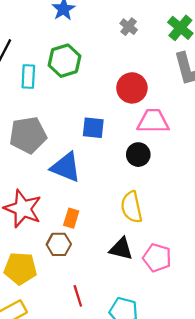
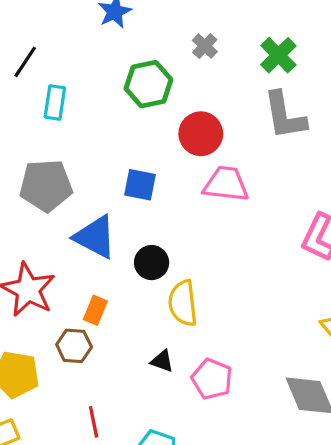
green hexagon: (64, 61) -> (148, 84), moved
black circle: (138, 155) -> (152, 263), moved
black triangle: (121, 249) -> (162, 361), size x0.7

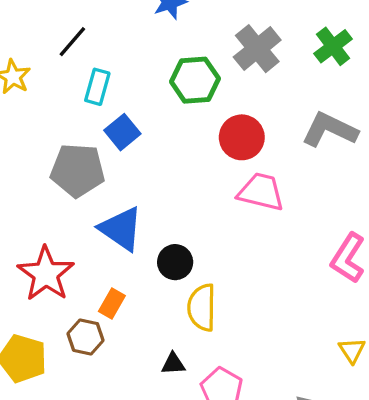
gray cross: (205, 46) -> (257, 49), size x1.8
green cross: (278, 55) -> (333, 46), moved
gray L-shape: (285, 116) -> (330, 130), turned 118
blue square: (140, 185) -> (122, 132), moved, turned 32
black triangle: (162, 361) -> (173, 364), turned -30

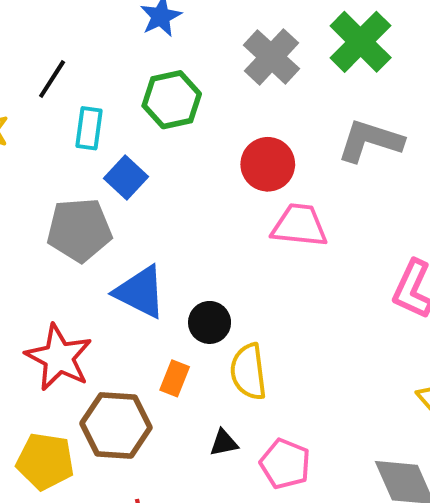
green cross: (333, 46) -> (361, 42), size x1.4
green hexagon: (195, 80) -> (172, 100), moved
orange rectangle: (112, 303) -> (175, 378), moved
brown hexagon: (86, 337) -> (116, 425), size x1.6

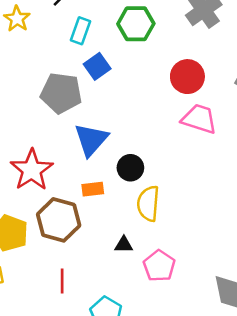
blue triangle: (140, 292) -> (91, 140), turned 33
orange rectangle: (175, 378) -> (93, 189), moved, turned 50

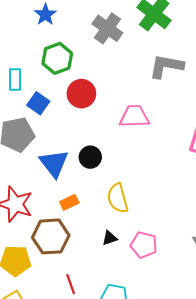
red circle: (187, 77) -> (81, 94), moved
black circle: (130, 168) -> (90, 157), moved

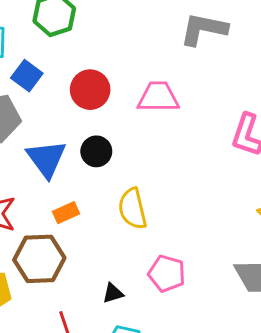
red circle: (81, 94) -> (90, 90), moved
black triangle: (110, 238) -> (113, 293), moved

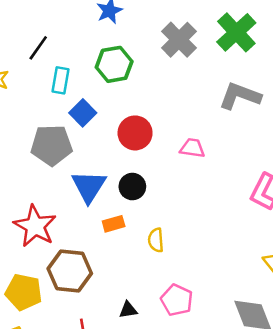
pink trapezoid: (158, 97) -> (192, 148), size x0.7
yellow semicircle: (132, 209) -> (156, 240), size x0.7
orange rectangle: (66, 213) -> (114, 224), moved

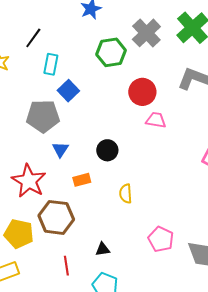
green hexagon: (114, 64) -> (111, 52), moved
red circle: (135, 133) -> (142, 92), moved
blue triangle: (89, 186) -> (60, 149), moved, size x0.6
orange rectangle: (114, 224) -> (82, 180), moved
pink pentagon: (177, 300) -> (161, 239), moved

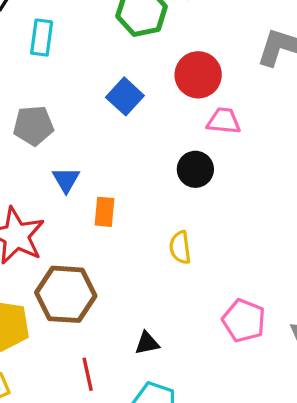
blue square: (68, 91) -> (125, 96), moved
gray pentagon: (43, 116) -> (33, 126), size x0.7
black circle: (107, 150) -> (195, 169), moved
orange rectangle: (82, 180) -> (104, 212), moved, turned -66

